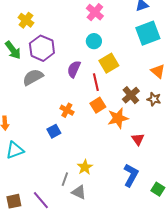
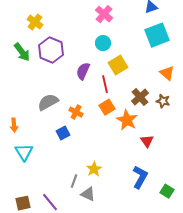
gray semicircle: (33, 77) -> (48, 102), moved
orange star: (118, 118) -> (127, 120), turned -30
cyan triangle: (15, 150) -> (24, 152), turned -42

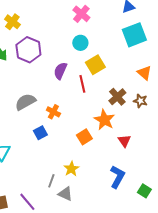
orange square: (107, 107) -> (84, 137), moved

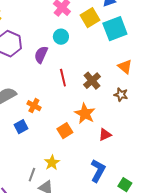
yellow square: (95, 65) -> (90, 18), moved
purple semicircle: (60, 71) -> (41, 55), moved
brown cross: (117, 97) -> (92, 81), moved
red triangle: (124, 141) -> (105, 135), turned 40

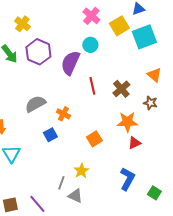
purple semicircle: (41, 55) -> (70, 63), size x1.4
orange star: (85, 114) -> (127, 122), moved, turned -30

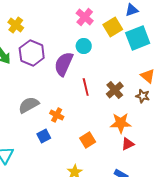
brown star: (150, 103) -> (143, 96), moved

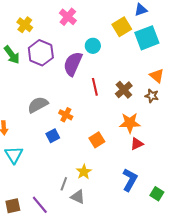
pink cross: (85, 17) -> (68, 17), moved

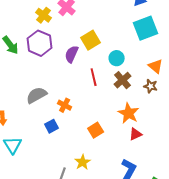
yellow cross: (25, 25) -> (44, 15), moved
yellow square: (122, 27) -> (91, 40), moved
cyan circle: (93, 46) -> (117, 58), moved
purple semicircle: (73, 64) -> (72, 54), size x0.7
orange star: (130, 123) -> (129, 113), turned 30

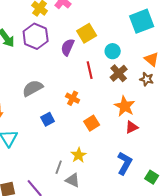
orange cross: (65, 105) -> (73, 98), moved

